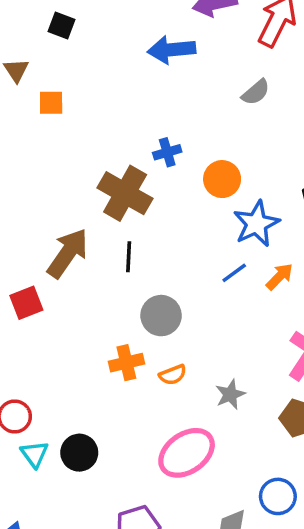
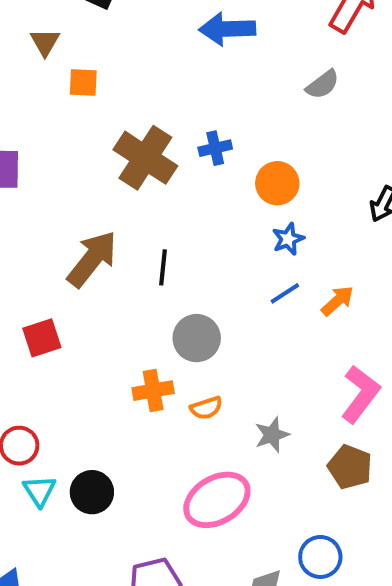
brown cross: (125, 193) -> (145, 158), moved
blue star: (256, 224) -> (288, 239), moved, size x0.6
red square: (26, 303) -> (42, 338), moved

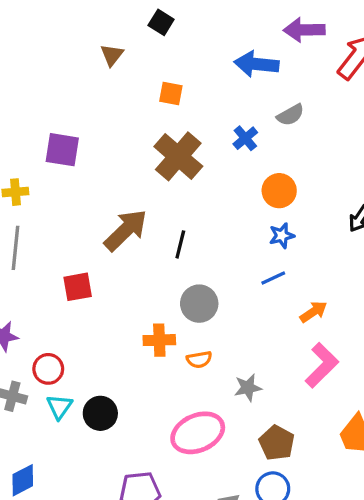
orange square: (83, 82) -> (171, 94), moved
gray semicircle: (323, 84) -> (290, 115), moved
blue cross: (215, 148) -> (245, 138), moved, turned -35
orange arrow: (338, 301) -> (313, 312), moved
brown pentagon: (350, 467) -> (277, 443), moved

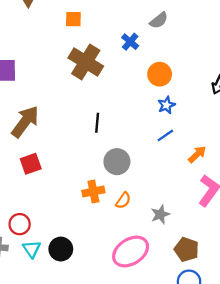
brown arrow: (126, 230) -> (25, 122), moved
orange semicircle: (199, 360) -> (123, 200), turned -36

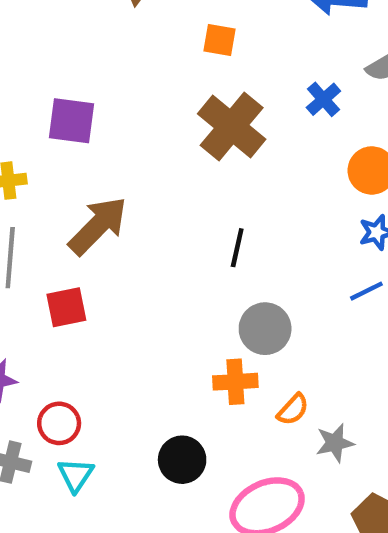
red square: (31, 164) -> (66, 307), moved
orange cross: (93, 192) -> (235, 382), moved
orange semicircle: (123, 200) -> (293, 410), moved
black circle: (61, 249) -> (182, 460), moved

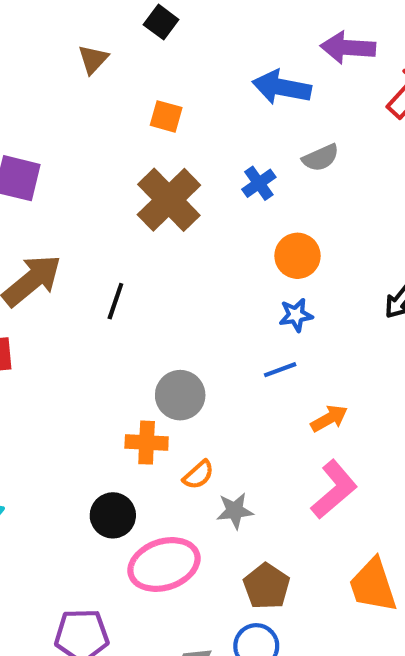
black line: (237, 248) -> (115, 301), moved
black circle: (182, 460) -> (113, 515), moved

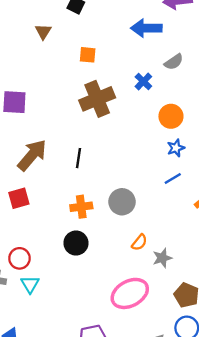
brown cross: (169, 200) -> (97, 99), turned 32
orange cross: (147, 443) -> (81, 207), moved
black circle: (113, 515) -> (76, 243), moved

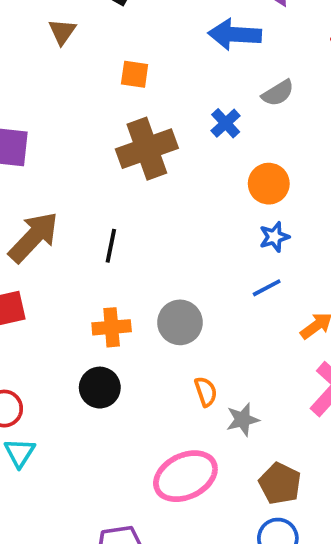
orange semicircle: (139, 242) -> (206, 392), turned -60

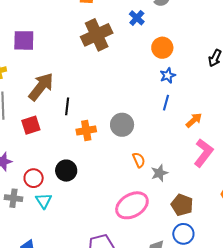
black line: (111, 246) -> (67, 106), moved
blue line: (267, 288) -> (166, 103), turned -42
black circle: (100, 388) -> (66, 171), moved

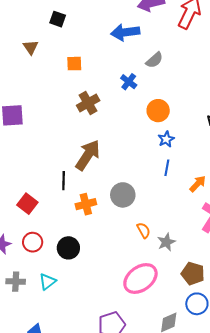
brown cross: (97, 35) -> (88, 103), size x0.7
brown arrow: (41, 87) -> (88, 155), moved
red square: (31, 125) -> (27, 204), turned -30
red circle: (34, 178) -> (33, 242), moved
cyan triangle: (44, 201) -> (47, 282), turned 30

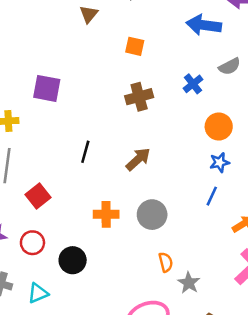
brown arrow: (88, 155) -> (138, 159), moved, size x0.7
black line: (64, 181) -> (85, 152), moved
gray star: (166, 242) -> (189, 283), turned -30

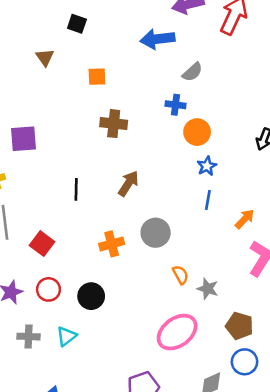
blue cross: (193, 84) -> (176, 105), moved, turned -30
brown cross: (139, 97) -> (114, 124), turned 36

